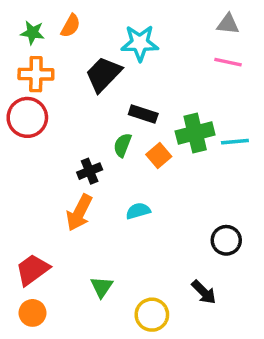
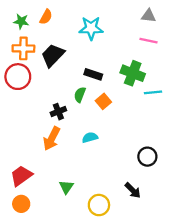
black trapezoid: (103, 74) -> (53, 55), moved
green cross: (195, 133) -> (133, 73), moved, turned 35

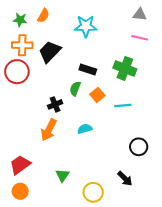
cyan line: (153, 92) -> (123, 106), moved

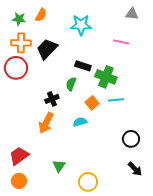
pink line: (140, 38) -> (121, 42), moved
green cross: (125, 68) -> (106, 77), moved
orange square: (97, 95) -> (92, 103), moved
black arrow: (125, 179) -> (135, 169), moved

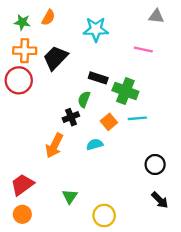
black cross: (52, 99) -> (71, 117), moved

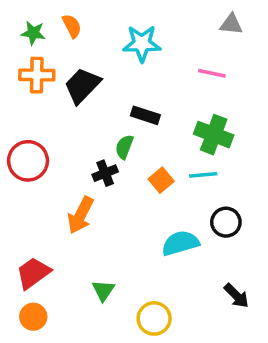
orange semicircle: (48, 17) -> (72, 26), turned -56
red circle: (19, 80) -> (28, 161), moved
green cross: (125, 91) -> (214, 135), moved
cyan semicircle: (95, 144) -> (180, 243), moved, size x1.5
black circle: (155, 165) -> (226, 222), moved

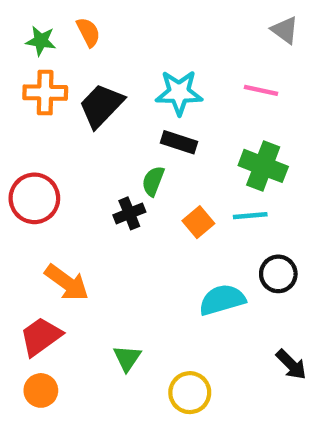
gray triangle: (231, 24) -> (285, 30), turned 30
cyan star: (142, 43) -> (179, 93), moved
orange arrow: (81, 215) -> (67, 283), moved, turned -81

